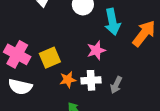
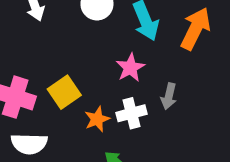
gray arrow: (116, 85) -> (169, 96), moved

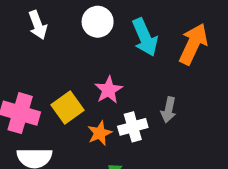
pink star: (130, 68) -> (109, 90), moved

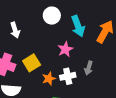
white arrow: (38, 25) -> (15, 30), moved
pink star: (109, 90) -> (65, 49), moved

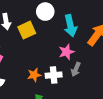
pink star: (65, 49) -> (66, 52), moved
yellow square: (32, 63) -> (27, 30), moved

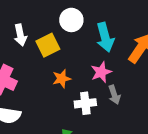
gray arrow: (76, 69) -> (114, 95), turned -40
orange star: (34, 75) -> (62, 79), moved

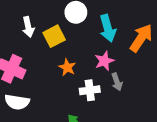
orange star: (62, 79) -> (67, 67), turned -30

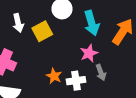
orange star: (67, 67) -> (54, 76), moved

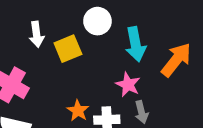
pink star: (89, 53) -> (128, 85), turned -30

